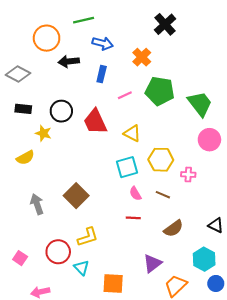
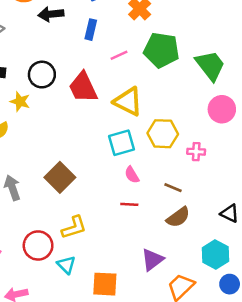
yellow triangle: (132, 133) -> (128, 102), size x1.4
brown line: (163, 195) -> (173, 188), moved

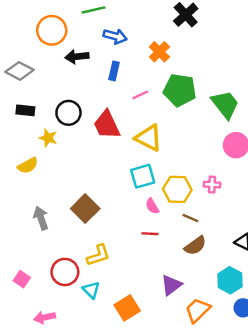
yellow hexagon: (163, 134) -> (177, 189), moved
orange square: (105, 284) -> (127, 308), turned -35

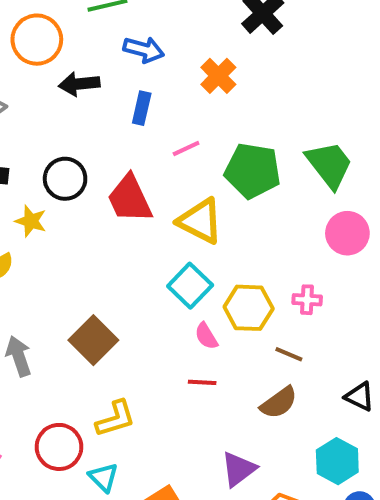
green pentagon: (180, 90) -> (253, 171), moved
cyan square: (143, 176) -> (190, 286), turned -30
brown line: (191, 218) -> (289, 354), moved

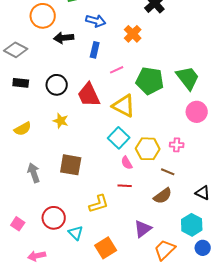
yellow star: (31, 221) -> (61, 121), moved
brown square: (93, 340) -> (71, 165), turned -35
yellow L-shape: (115, 419) -> (99, 204), moved

